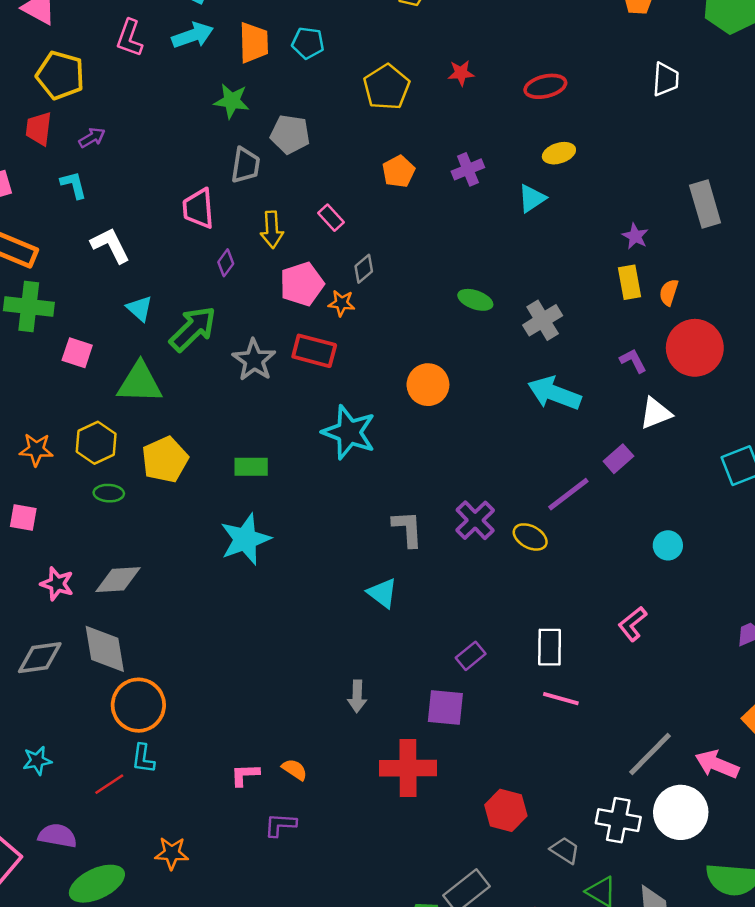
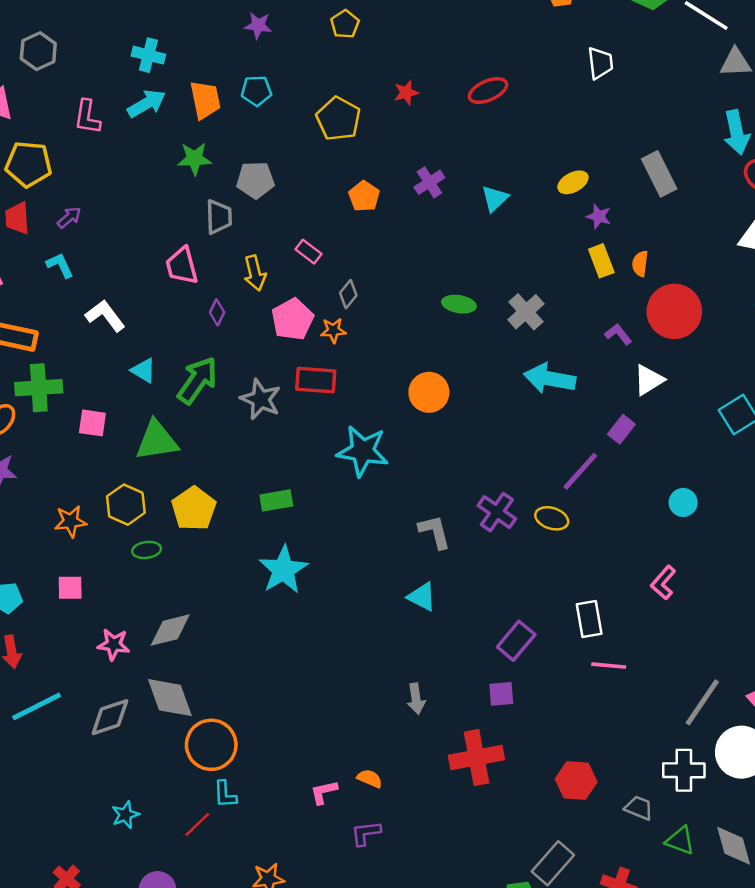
yellow ellipse: (559, 153) -> (573, 182), moved
purple rectangle: (471, 656) -> (516, 641), size x1.4
purple square: (445, 707) -> (501, 694), size x0.7

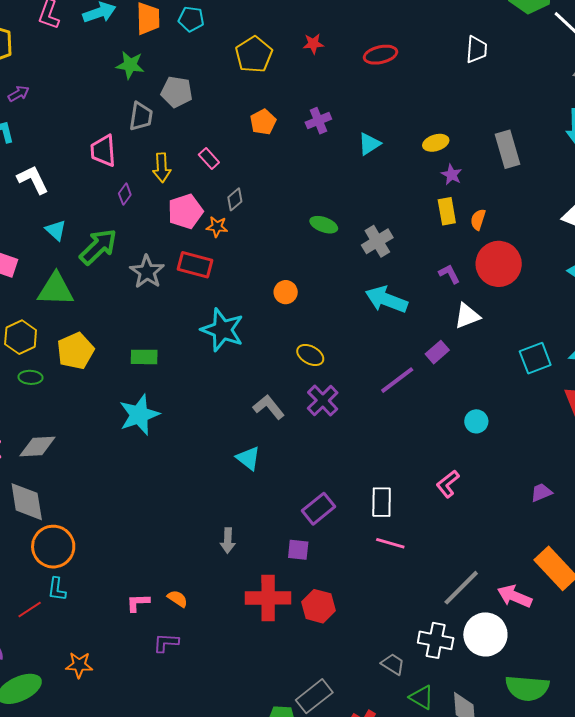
orange circle: (429, 392) -> (286, 292), size x0.7
yellow ellipse: (552, 518) -> (310, 355), moved
gray L-shape: (435, 532) -> (269, 407), turned -36
red hexagon: (576, 781) -> (318, 606), moved

